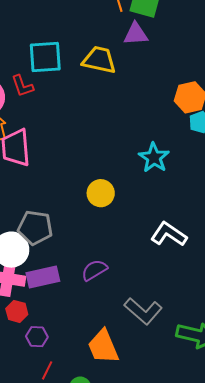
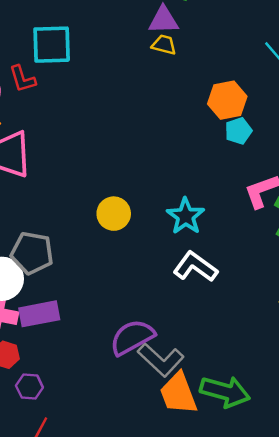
yellow trapezoid: (99, 60) -> (164, 45), moved, size x0.6
cyan star: (154, 158) -> (186, 216), moved
purple semicircle: (94, 270) -> (132, 337), moved, size x1.4
orange trapezoid: (103, 347) -> (178, 393), moved

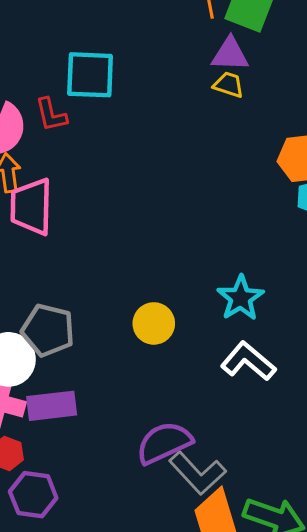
yellow circle: (114, 214) -> (154, 323), moved
purple hexagon: (29, 387) -> (33, 495), size x1.4

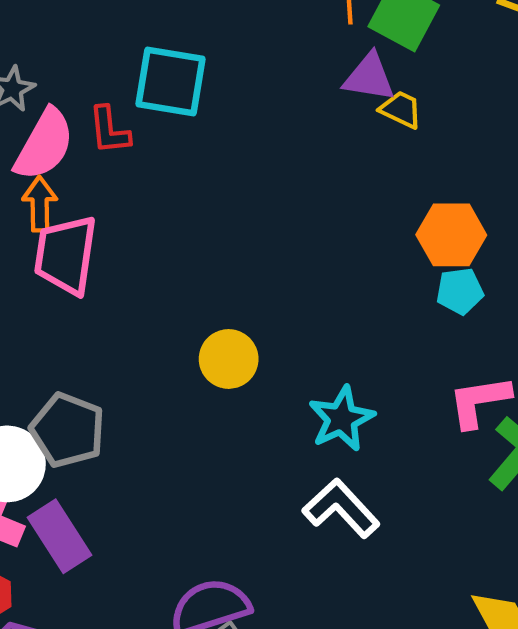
yellow trapezoid: (229, 85) -> (401, 110), moved
yellow circle: (154, 323) -> (229, 359), moved
purple rectangle: (52, 406) -> (60, 536), turned 57

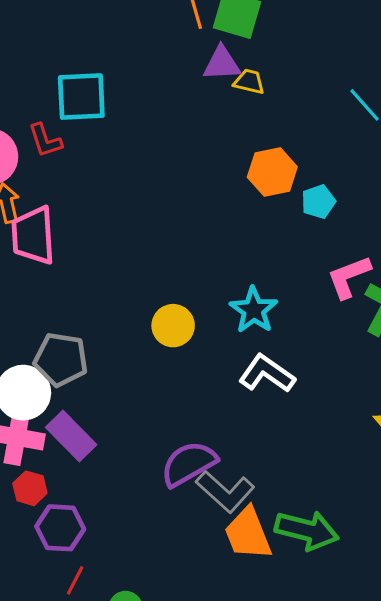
orange hexagon: (451, 235) -> (272, 172), moved
yellow circle: (229, 359) -> (173, 326), moved

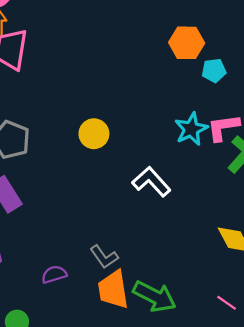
cyan star: (254, 310) -> (191, 129), moved
purple semicircle: (189, 464) -> (54, 274), moved, size x0.6
gray L-shape: (225, 492) -> (104, 257), size x0.7

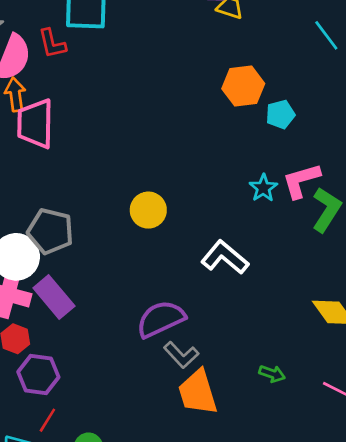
cyan star: (191, 129) -> (263, 188), size x0.7
purple semicircle: (54, 274) -> (161, 319), moved, size x1.6
green arrow: (155, 296) -> (272, 374), moved, size x0.5

